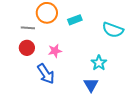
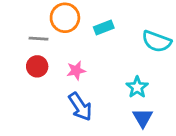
blue arrow: (46, 74) -> (80, 107), moved
blue triangle: (91, 85) -> (143, 118), moved

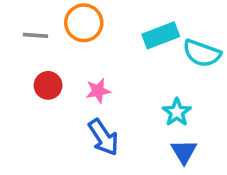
cyan rectangle: (104, 27) -> (161, 35), moved, size x1.4
gray line: (39, 39) -> (36, 35), moved

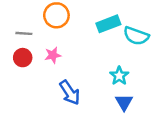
gray line: (36, 35) -> (24, 33), moved
red circle: (48, 85) -> (23, 58), moved
pink star: (98, 91) -> (53, 55), moved

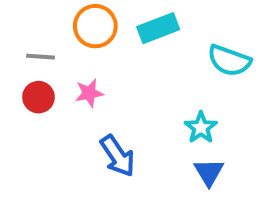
cyan rectangle: (108, 24) -> (158, 28), moved

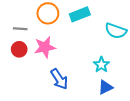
pink star: (89, 93) -> (45, 47), size x1.5
blue triangle: (209, 172) -> (105, 87), turned 35

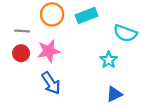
cyan star: (101, 65) -> (109, 60), moved
blue arrow: (59, 79) -> (51, 83), moved

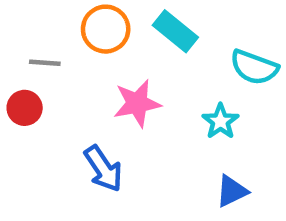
cyan rectangle: (86, 16) -> (175, 31), turned 60
pink star: (49, 51) -> (137, 103), moved
red circle: (21, 53) -> (25, 108), moved

